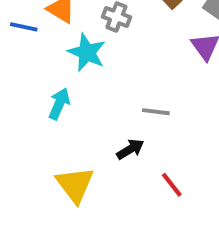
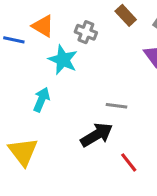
black arrow: (130, 149) -> (97, 135), size x1.5
yellow triangle: (75, 185) -> (23, 152), moved

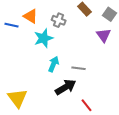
cyan star: (63, 60) -> (44, 38), turned 30
cyan arrow: (41, 100) -> (54, 64), moved

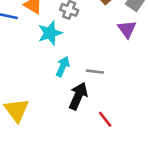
black arrow: (66, 87) -> (78, 96), turned -35

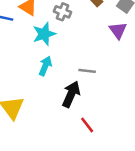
cyan arrow: (63, 66) -> (45, 66), moved
red line: (105, 119) -> (87, 125), moved

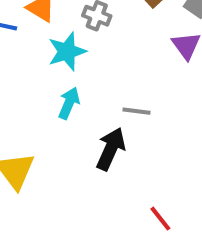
red line: (87, 125) -> (160, 219), moved

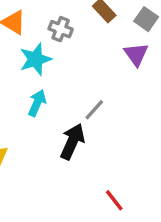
gray line: (137, 111) -> (94, 110), turned -55

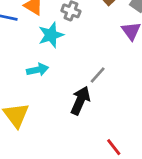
cyan arrow: (37, 103) -> (38, 70), moved, turned 55

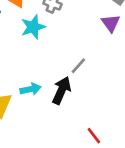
cyan arrow: (38, 70) -> (30, 89), moved

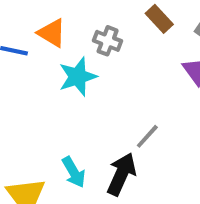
cyan arrow: (30, 89) -> (74, 172), turned 72

